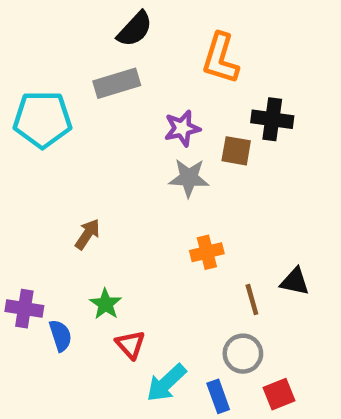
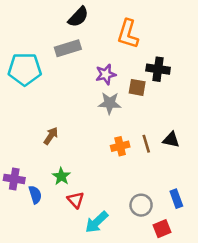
black triangle: (295, 281) -> (171, 140), moved
brown line: (252, 300) -> (146, 144), moved
blue rectangle: (218, 396) -> (176, 199), moved

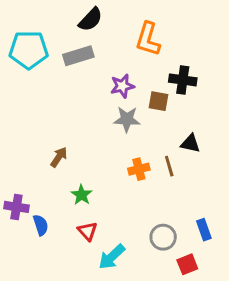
cyan pentagon: (25, 69) -> (29, 50), moved
black triangle: (171, 140) -> (190, 143), moved
green star: (61, 176) -> (81, 195), moved

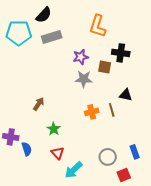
black semicircle: (91, 20) -> (44, 15), moved

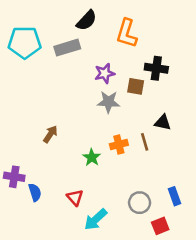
black semicircle: (44, 15) -> (87, 20), moved
green star: (54, 129) -> (92, 157), moved

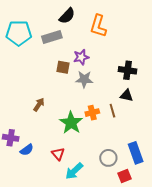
black cross: (156, 68) -> (128, 70), moved
brown square: (136, 86) -> (63, 67), moved
green star: (92, 157) -> (71, 123), size x1.6
blue semicircle: (35, 192) -> (27, 150), turned 72
blue rectangle: (174, 196) -> (136, 153), size x1.5

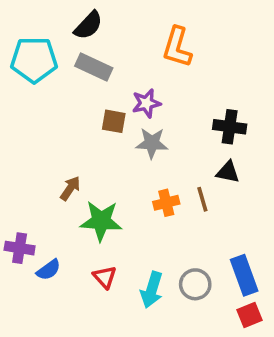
black semicircle: (67, 16) -> (88, 25), moved
gray rectangle: (52, 37) -> (94, 67), turned 42
green star: (71, 123) -> (101, 221), moved, turned -30
cyan arrow: (74, 171) -> (152, 290), moved, turned -30
red square: (125, 176) -> (250, 315), moved

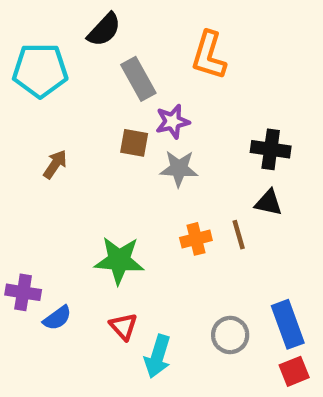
gray rectangle: (94, 67) -> (138, 79), moved, turned 36
brown arrow: (70, 188) -> (55, 164), moved
cyan arrow: (152, 290) -> (158, 356), moved

